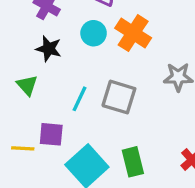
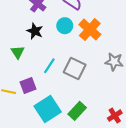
purple square: (51, 134) -> (28, 86), turned -35
green rectangle: (133, 162) -> (77, 111), turned 48

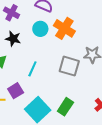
gray square: (75, 69) -> (69, 66), moved

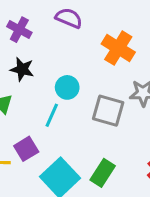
orange cross: (64, 28) -> (118, 48), moved
cyan circle: (40, 29) -> (67, 87), moved

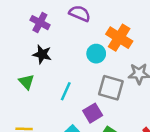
cyan circle: (67, 87) -> (96, 54), moved
purple square: (26, 149) -> (93, 113), moved

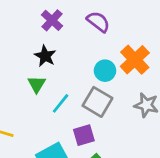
green triangle: (26, 82) -> (37, 84), moved
gray square: (111, 88) -> (97, 102), moved

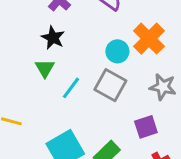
purple square: (84, 135) -> (146, 127), moved

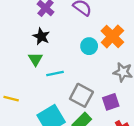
gray square: (110, 85) -> (81, 95), moved
cyan line: (71, 88) -> (55, 73), turned 42

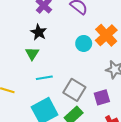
cyan line: (55, 73) -> (44, 78), moved

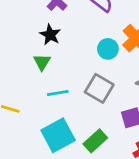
gray square: (74, 90) -> (99, 88), moved

